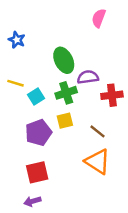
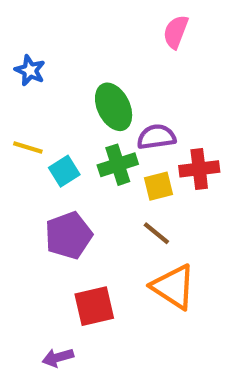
yellow square: (65, 121) -> (159, 186), moved
brown line: (97, 131) -> (156, 233), moved
red square: (37, 172) -> (94, 306), moved

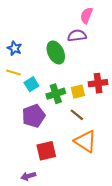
blue star: (30, 70) -> (15, 48), moved
purple semicircle: (156, 137) -> (77, 36), moved
green cross: (118, 165) -> (56, 94), moved

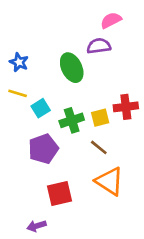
pink semicircle: (86, 15) -> (111, 20), turned 42

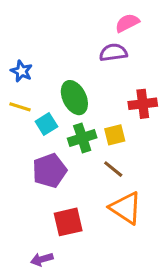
green ellipse: (72, 68) -> (74, 98), moved
red cross: (126, 107) -> (143, 104), moved

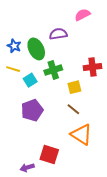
purple semicircle: (113, 53) -> (58, 34), moved
green ellipse: (74, 98) -> (36, 49), moved
green cross: (82, 138) -> (53, 70), moved
red square: (68, 222) -> (49, 155), moved, turned 30

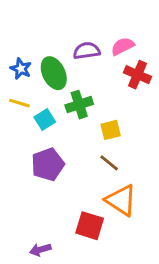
pink semicircle: (82, 15) -> (123, 46), moved
red cross: (92, 67) -> (138, 75), moved, turned 30
red square: (49, 155) -> (90, 226), moved

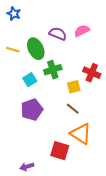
purple semicircle: (87, 51) -> (58, 34), turned 30
blue star: (21, 69) -> (14, 14), moved
red cross: (138, 75) -> (92, 73), moved
yellow line: (19, 103) -> (13, 50), moved

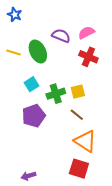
green cross: (53, 70) -> (56, 94), moved
red cross: (92, 73) -> (88, 57), moved
red square: (60, 151) -> (79, 169), moved

